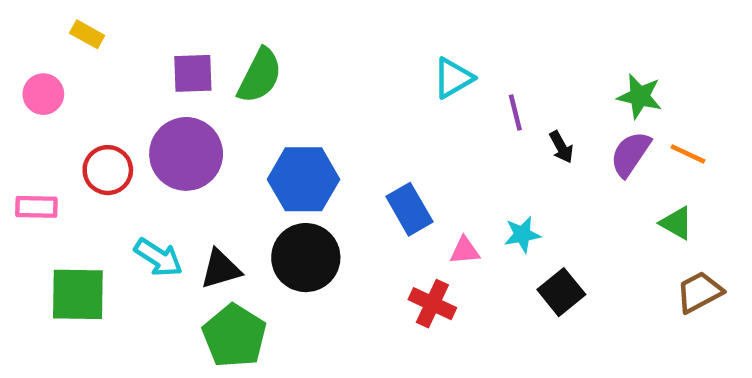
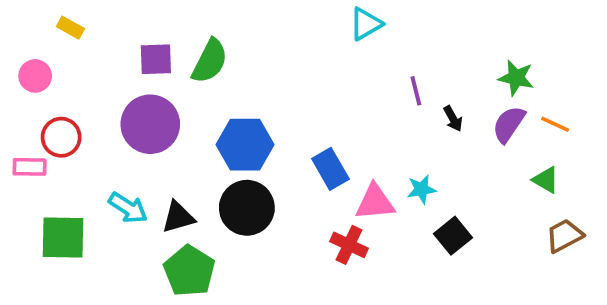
cyan triangle: (453, 78) -> (366, 24), moved
red circle: (108, 170) -> (61, 137), moved
pink triangle: (465, 251) -> (375, 202), size x1.6

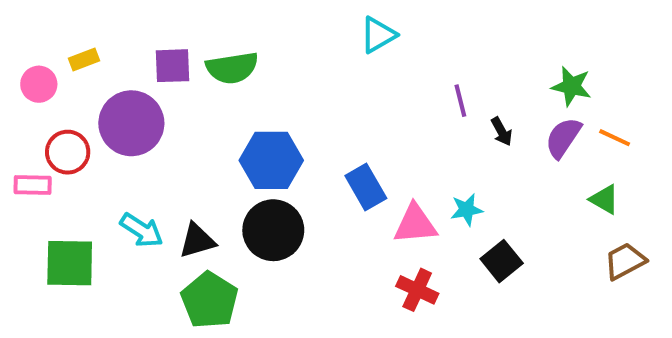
cyan triangle: (366, 24) -> (378, 35), moved
yellow rectangle: (70, 28) -> (84, 60), moved, turned -50
green semicircle: (210, 61) -> (232, 68), turned 54
purple circle: (150, 124) -> (131, 123), moved
red cross: (349, 245) -> (417, 290), moved

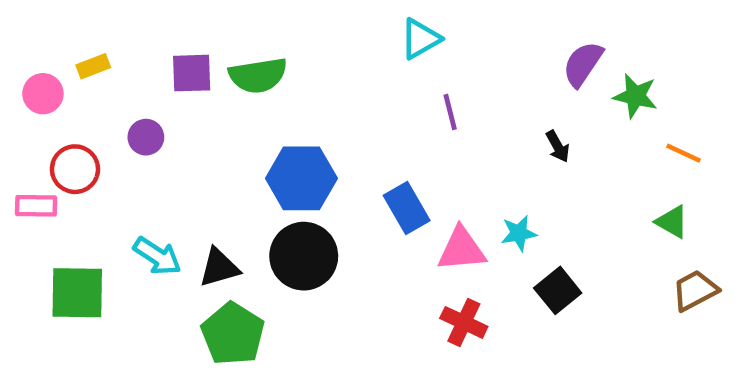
purple line: (460, 101) -> (450, 112), moved
purple circle: (131, 123) -> (146, 137), size x0.5
purple semicircle: (563, 138) -> (583, 64), moved

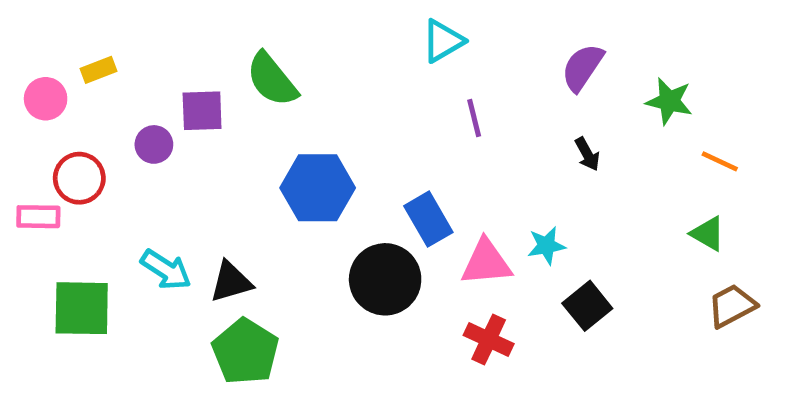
purple semicircle: (583, 64) -> (583, 67), moved
purple square: (192, 73) -> (202, 111), moved
green semicircle: (258, 75) -> (272, 79), turned 60
black circle: (304, 256) -> (385, 279), moved

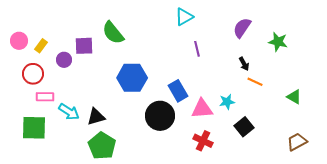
yellow rectangle: (99, 70) -> (41, 46), moved, turned -32
orange line: (720, 161) -> (255, 82), moved
pink rectangle: (38, 217) -> (45, 97), moved
brown trapezoid: (732, 306) -> (297, 142), moved

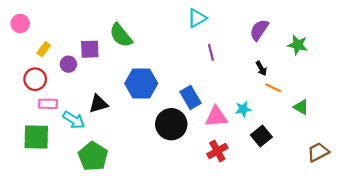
pink circle: (19, 41) -> (20, 23), moved
green triangle: (294, 97) -> (301, 107), moved
black triangle: (96, 117) -> (98, 104), moved
red cross: (203, 141) -> (217, 151), turned 36
green pentagon: (102, 146) -> (93, 156), moved

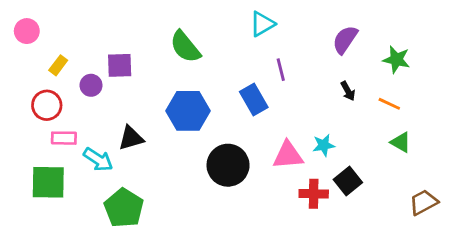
green semicircle: (121, 35) -> (185, 47), moved
orange line: (273, 88) -> (389, 104), moved
blue rectangle: (191, 97) -> (254, 100), moved
red cross: (217, 151) -> (314, 194), moved, turned 30

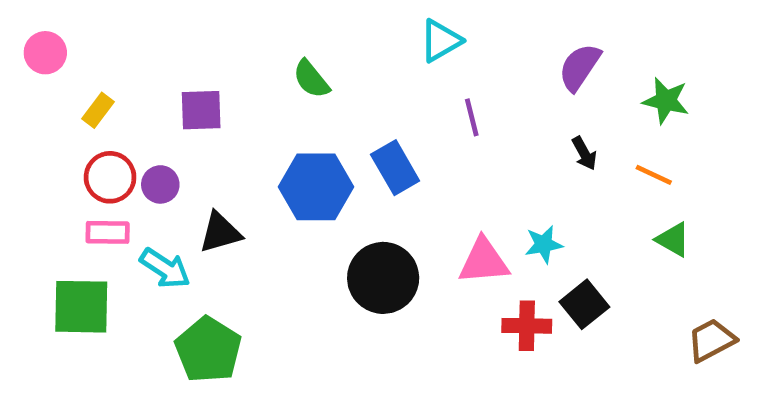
green semicircle: (185, 47) -> (311, 79), size x0.7
purple circle: (91, 85) -> (160, 184), moved
blue rectangle: (254, 100) -> (395, 168), moved
red circle: (47, 105) -> (110, 177), moved

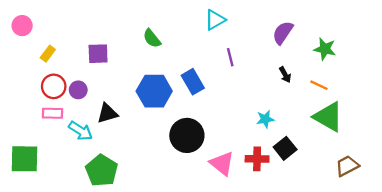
green triangle: (673, 240) -> (328, 117), size x1.8
pink triangle: (484, 261) -> (222, 164), moved, turned 44
green square: (81, 307) -> (24, 159), moved

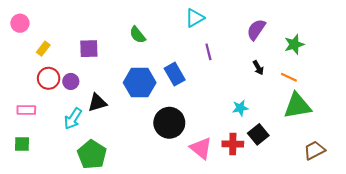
green star: (325, 49) -> (294, 44), turned -30
pink rectangle: (52, 113) -> (26, 110), moved
green triangle: (328, 117) -> (297, 106), turned -40
cyan arrow: (81, 131) -> (73, 119), turned 90
green square: (24, 159) -> (22, 144), size x0.6

